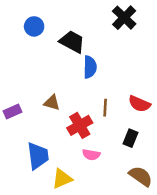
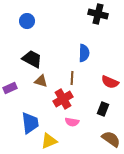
black cross: (124, 18) -> (98, 14), turned -30
black trapezoid: (72, 42) -> (32, 59), moved
blue semicircle: (90, 67) -> (84, 53), moved
brown line: (105, 108) -> (72, 78), moved

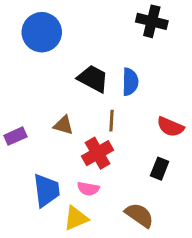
blue circle: (27, 21) -> (42, 32), size x1.6
black trapezoid: (32, 59) -> (93, 79), moved
pink semicircle: (72, 122) -> (88, 189), moved
brown semicircle: (111, 139) -> (139, 215), moved

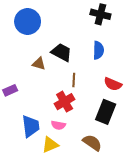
blue semicircle: (130, 82) -> (98, 50), moved
brown triangle: (63, 125) -> (39, 64), moved
black rectangle: (160, 169) -> (106, 112), size x1.6

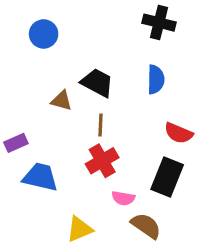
blue circle: (28, 21) -> (44, 34), size x0.7
brown line: (74, 80) -> (100, 125), moved
pink semicircle: (58, 125) -> (123, 198), moved
blue trapezoid: (31, 126) -> (40, 177), moved, turned -70

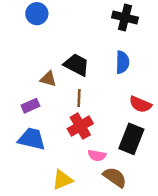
blue circle: (44, 34) -> (37, 14), moved
purple rectangle: (16, 143) -> (30, 106), moved

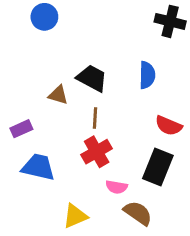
black cross: (125, 17) -> (170, 21), moved
purple rectangle: (30, 106) -> (21, 129), moved

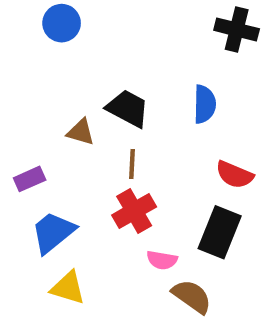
blue trapezoid: (38, 167) -> (53, 232), turned -52
yellow triangle: (75, 216) -> (68, 288), moved, turned 40

